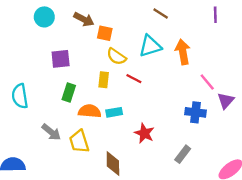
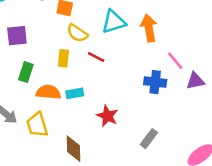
purple triangle: (226, 101) -> (195, 81), turned 36
blue cross: (196, 112) -> (155, 82), moved

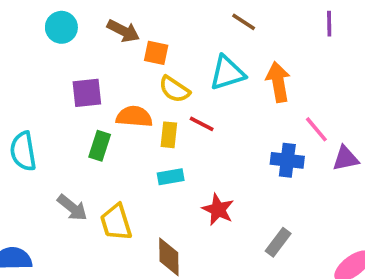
yellow rectangle: (63, 58) -> (169, 135), moved
orange semicircle: (48, 92) -> (134, 117), moved

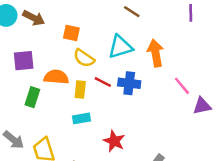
brown arrow: (123, 31) -> (34, 18), moved
blue cross: (287, 160) -> (129, 83), moved

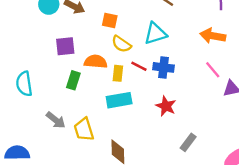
orange arrow: (156, 53) -> (213, 36), moved, turned -70
cyan rectangle: (81, 118) -> (119, 100), size x1.5
red star: (114, 141) -> (166, 106), moved

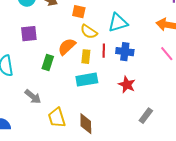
purple square: (65, 46) -> (29, 34), moved
orange semicircle: (96, 62) -> (67, 47), turned -48
red line: (139, 66) -> (104, 51), turned 64
yellow trapezoid: (84, 129) -> (57, 118), moved

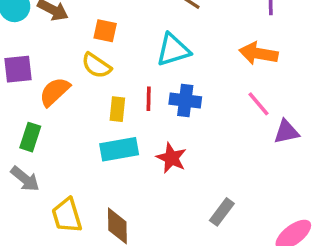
yellow semicircle: (89, 32) -> (96, 66), moved
orange semicircle: (67, 47) -> (55, 92), moved
green rectangle: (48, 63) -> (30, 137), moved
red star: (127, 85) -> (171, 158), moved

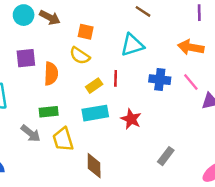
orange semicircle: (55, 92) -> (51, 74), turned 135
blue cross: (185, 100) -> (160, 80), moved
yellow rectangle: (117, 109) -> (94, 86), turned 49
green rectangle: (30, 137) -> (49, 112), moved, turned 66
yellow trapezoid: (67, 215) -> (63, 139), moved

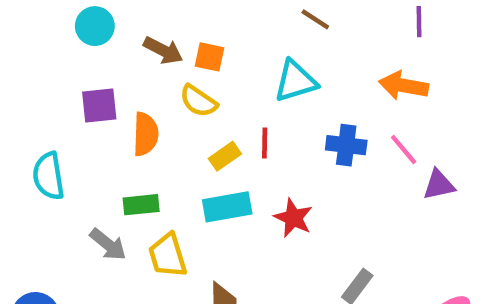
brown arrow: (50, 17) -> (163, 50), moved

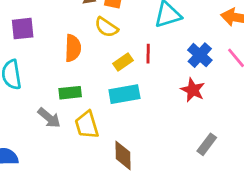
purple square: (99, 105) -> (23, 29), moved
blue cross: (346, 145) -> (200, 55), turned 35
red star: (293, 218) -> (193, 90), moved

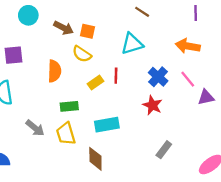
green rectangle: (70, 93) -> (69, 106), moved
cyan rectangle: (124, 94) -> (107, 125), moved

